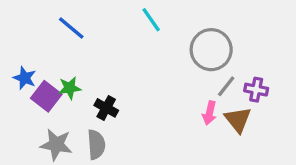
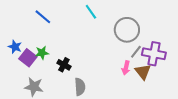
purple cross: (256, 90) -> (154, 54), size x1.6
gray semicircle: (96, 145) -> (80, 87), moved

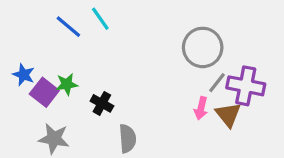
cyan line: (91, 12) -> (100, 19), moved

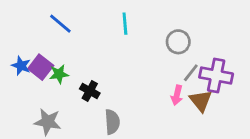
cyan line: (100, 19) -> (125, 24), moved, turned 30
gray circle: (203, 47) -> (178, 42), size x0.7
purple square: (44, 92) -> (41, 67), moved

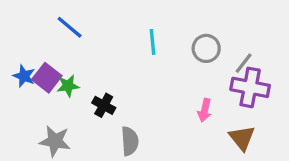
cyan line: (125, 24) -> (153, 42), moved
gray line: (191, 73) -> (244, 63), moved
brown triangle: (201, 101) -> (242, 138), moved

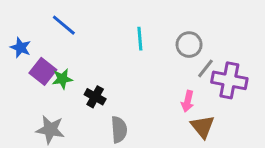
gray line: (244, 63) -> (205, 68), moved
blue star: (24, 76) -> (21, 48), moved
brown triangle: (242, 138) -> (202, 127), moved

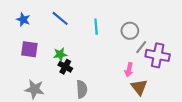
blue line: (64, 25) -> (60, 18), moved
blue star: (21, 48) -> (23, 19), moved
purple square: (43, 71) -> (29, 49), turned -30
green star: (62, 79) -> (60, 54), moved

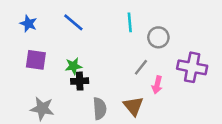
cyan line: (96, 27) -> (130, 22), moved
gray line: (141, 47) -> (141, 67), moved
black cross: (65, 67) -> (80, 81), turned -32
brown triangle: (139, 87) -> (133, 106), moved

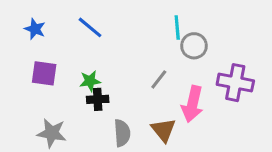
cyan line: (130, 22) -> (177, 27), moved
gray line: (141, 67) -> (159, 79), moved
pink arrow: (157, 85) -> (192, 104), size x1.6

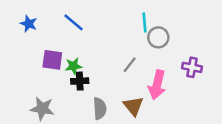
purple square: (44, 73) -> (52, 60), moved
purple cross: (235, 83) -> (192, 67), size x0.7

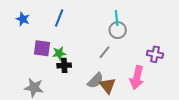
blue line: (73, 22) -> (59, 18), turned 72
gray circle: (158, 37) -> (118, 30), moved
pink arrow: (157, 85) -> (137, 78), moved
gray semicircle: (100, 108) -> (95, 81), moved, turned 48

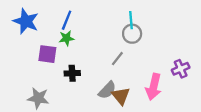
blue star: (23, 19) -> (26, 21), size x1.6
green star: (59, 53) -> (67, 38), moved
purple cross: (155, 54) -> (181, 69), moved, turned -35

